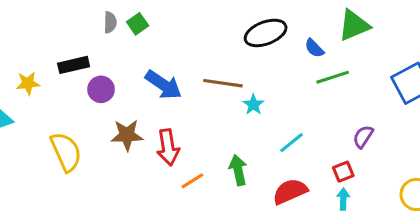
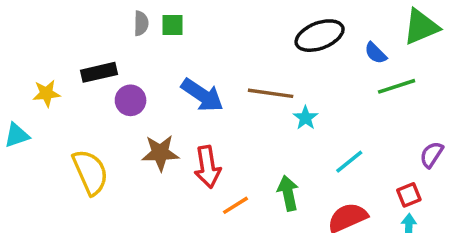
green square: (138, 24) -> (173, 25), turned 35

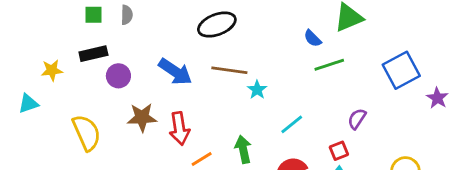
green square: (173, 25) -> (93, 15), moved
black ellipse: (320, 36) -> (217, 25), moved

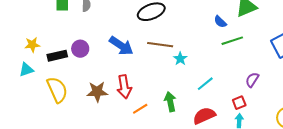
black rectangle: (93, 54) -> (57, 56), moved
cyan triangle: (28, 104) -> (26, 70), moved
brown star: (142, 117) -> (97, 92), moved

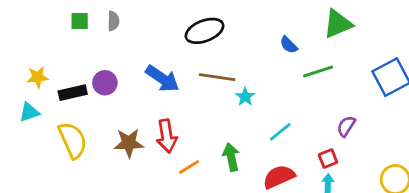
blue semicircle: (220, 22) -> (289, 45), moved

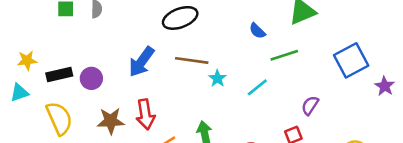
blue arrow: (162, 79) -> (142, 62), turned 92
purple circle: (105, 83) -> (91, 78), moved
cyan line: (280, 132) -> (257, 87), moved

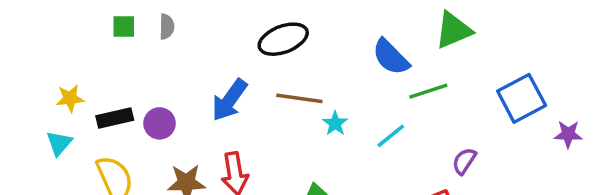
blue semicircle: (257, 31) -> (391, 57), size x1.6
purple star: (385, 86) -> (568, 134), turned -30
cyan triangle: (19, 93) -> (59, 143), turned -30

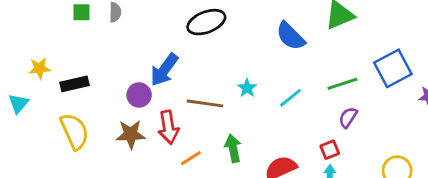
green line: (428, 91) -> (342, 84), moved
brown line: (299, 98) -> (205, 103), moved
purple circle: (160, 123) -> (139, 95), moved
cyan triangle: (59, 143) -> (18, 103), moved

